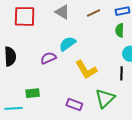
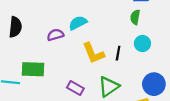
black line: (121, 73) -> (118, 53), moved
green rectangle: (33, 93) -> (33, 69), size x1.5

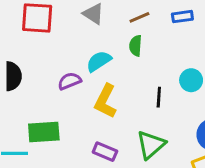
green semicircle: (135, 17) -> (136, 46), moved
yellow L-shape: (93, 53) -> (105, 101), moved, turned 55

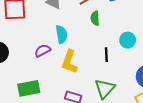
green semicircle: (136, 46) -> (95, 18), moved
cyan semicircle: (99, 61) -> (61, 34), turned 120

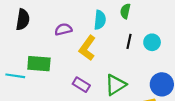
cyan semicircle: (61, 34) -> (100, 20), moved
black line: (106, 55) -> (129, 41), moved

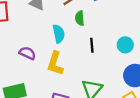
purple semicircle: (63, 29) -> (27, 53), turned 56
cyan circle: (152, 42) -> (125, 45), moved

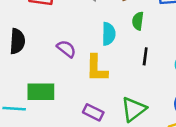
yellow L-shape: (55, 63) -> (97, 68), turned -30

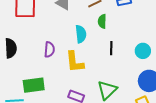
purple semicircle: (66, 49) -> (49, 49), turned 63

